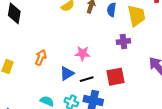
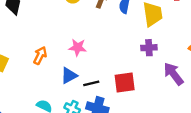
purple cross: (123, 41) -> (149, 48), moved
pink star: (83, 53) -> (78, 47), moved

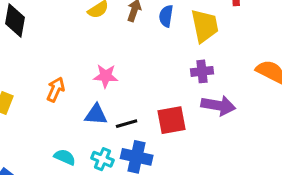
purple arrow: (174, 74) -> (218, 106), moved, turned 140
blue triangle: (69, 76) -> (96, 115), turned 36

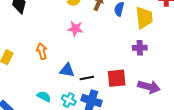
pink star: (106, 76) -> (75, 29), moved
orange arrow: (56, 89) -> (42, 51), turned -42
purple arrow: (218, 106) -> (149, 87), moved

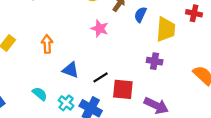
pink star: (75, 29) -> (100, 29), moved
black line: (87, 78) -> (101, 77), moved, turned -32

